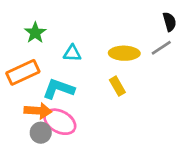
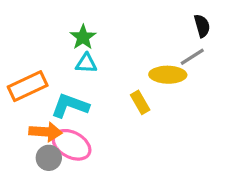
green star: (35, 33) -> (83, 37), moved
yellow ellipse: (124, 53) -> (168, 75), moved

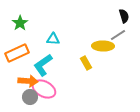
green star: (83, 37) -> (20, 23), moved
cyan L-shape: (70, 106) -> (43, 65), turned -55

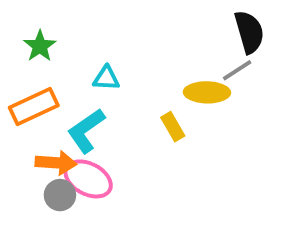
black semicircle: (124, 16) -> (249, 32), size x1.5

